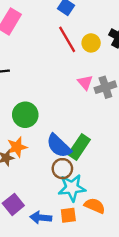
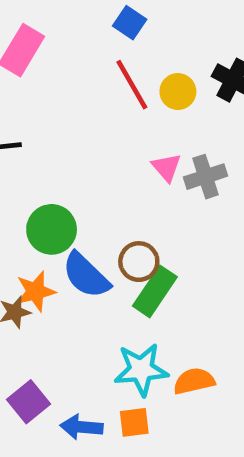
blue semicircle: (59, 146) -> (86, 275), moved
brown circle: (62, 169) -> (139, 262), moved
orange semicircle: (95, 206) -> (194, 381), moved, turned -36

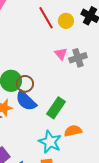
brown circle: (139, 262) -> (25, 84), moved
cyan star: (141, 370) -> (50, 142), turned 30
orange semicircle: (194, 381) -> (73, 131), moved

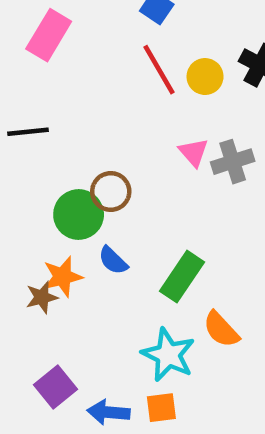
brown circle: (25, 84) -> (111, 191), moved
blue semicircle: (26, 101) -> (113, 260), size x0.6
orange semicircle: (73, 131) -> (221, 329), turned -120

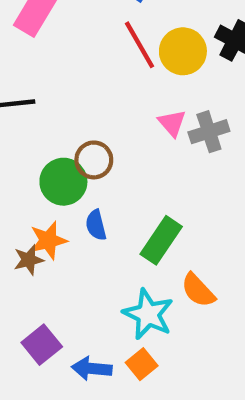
yellow circle: (205, 77) -> (183, 51), size x1.4
blue semicircle: (113, 260) -> (96, 225), turned 32
orange square: (161, 408) -> (142, 364), turned -32

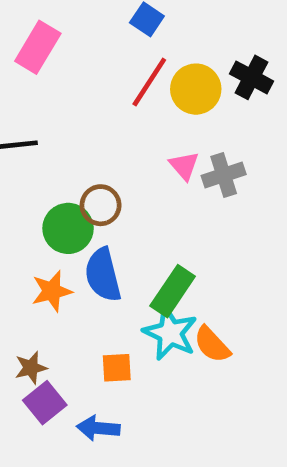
red line: (139, 45) -> (149, 82), turned 63
blue semicircle: (96, 225) -> (103, 275), size x1.6
brown star: (29, 260) -> (31, 368), moved
cyan star: (148, 314) -> (170, 333), moved
orange square: (142, 364) -> (117, 368), moved, turned 36

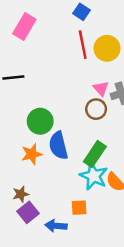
red line: (149, 82) -> (83, 45), turned -44
brown circle: (101, 205) -> (96, 109), moved
orange square: (117, 368) -> (79, 208), moved

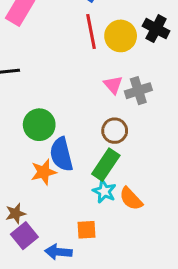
brown circle: (96, 109) -> (115, 131), moved
orange star: (32, 154) -> (44, 172), moved
cyan star: (94, 176) -> (104, 191), size x0.7

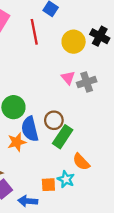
red line: (91, 32) -> (34, 32), moved
brown circle: (115, 131) -> (54, 120), moved
cyan star: (104, 191) -> (66, 179), moved

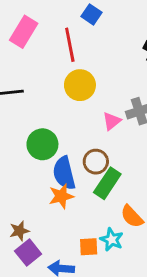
yellow circle: (74, 42) -> (80, 85), moved
pink triangle: (68, 78) -> (112, 121), moved, turned 32
orange star: (17, 142) -> (61, 196), moved

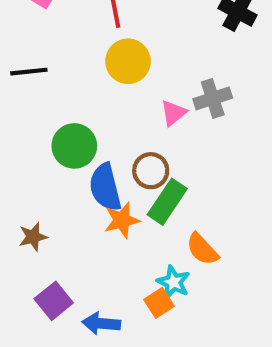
orange star: (61, 196) -> (122, 220), moved
brown star: (19, 231) -> (33, 237), moved
orange square: (89, 247) -> (159, 303), moved, turned -30

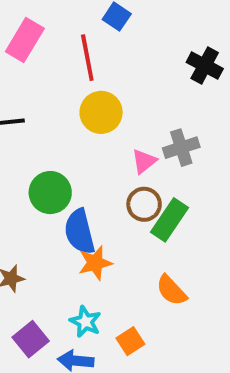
brown circle: (151, 171) -> (144, 204), moved
green rectangle: (167, 202) -> (169, 220), moved
cyan star: (173, 282) -> (85, 322), moved

